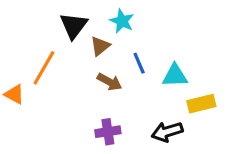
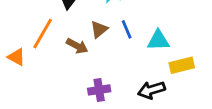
brown triangle: (100, 46) -> (99, 29), moved
brown arrow: (109, 82) -> (77, 46), moved

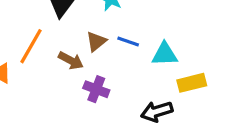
blue line: (127, 29) -> (128, 41), turned -48
purple cross: (99, 90) -> (96, 89), moved, turned 30

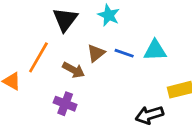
cyan triangle: (165, 54) -> (155, 50), moved
purple cross: (96, 89) -> (65, 104), moved

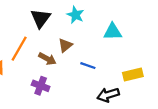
cyan triangle: (155, 50) -> (113, 32), moved
blue line: (124, 53) -> (88, 66), moved

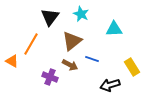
brown triangle: (65, 45) -> (72, 41), size x1.5
brown arrow: (47, 59) -> (70, 65), moved
yellow rectangle: (133, 75) -> (132, 67), turned 72

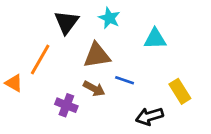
brown triangle: (72, 41) -> (97, 55), turned 30

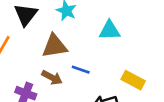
yellow rectangle: (180, 91) -> (133, 80), turned -30

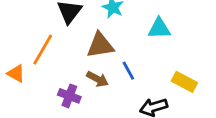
blue line: (81, 70) -> (128, 71), turned 42

